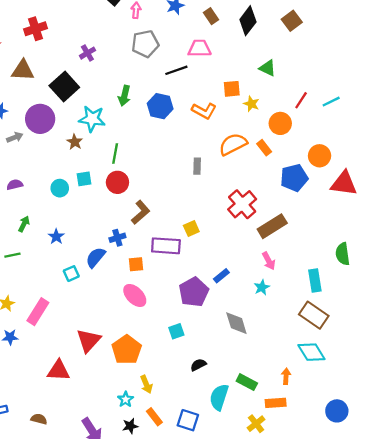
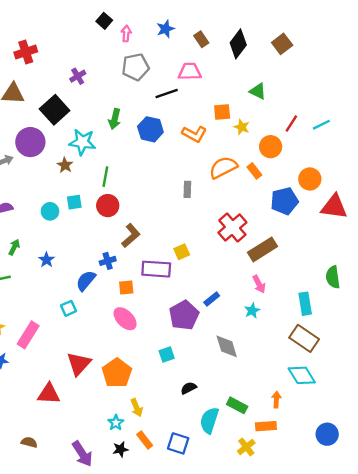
cyan square: (71, 274) -> (68, 308), moved

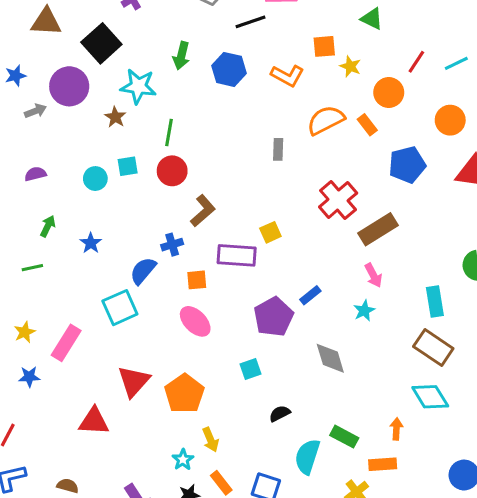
orange circle: (310, 179) -> (450, 120), moved
cyan square: (68, 308) -> (120, 308), size x1.6

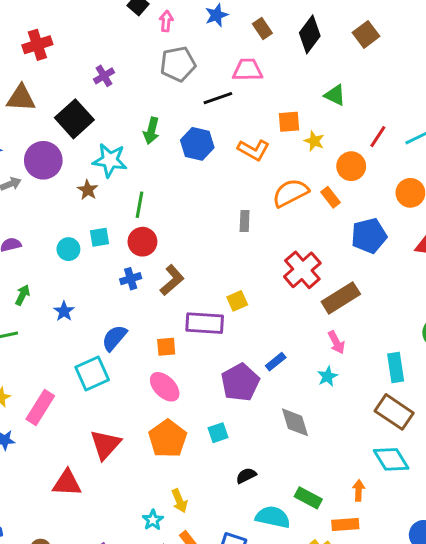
blue cross: (172, 245) -> (131, 279), moved
orange pentagon: (184, 394) -> (168, 439), moved
cyan semicircle: (307, 457) -> (273, 517), turned 84

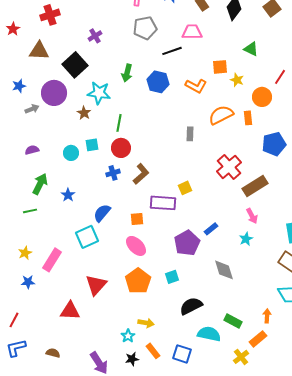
orange rectangle: (330, 197) -> (248, 118), turned 32
green arrow: (23, 295) -> (40, 184), size x1.5
black semicircle: (246, 476) -> (191, 306), size x1.6
yellow arrow: (179, 501) -> (146, 323), turned -56
orange rectangle: (345, 524) -> (258, 339), turned -36

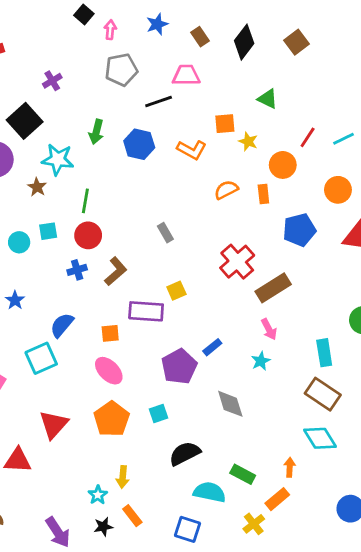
orange semicircle: (221, 115) -> (226, 190), size x0.7
gray rectangle: (190, 134) -> (165, 233), moved, turned -32
yellow arrow: (146, 323) -> (123, 477), turned 84
blue square: (182, 354) -> (187, 529), moved

